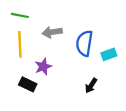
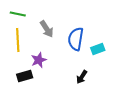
gray arrow: (52, 32) -> (47, 29), turned -114
black rectangle: (28, 84) -> (25, 76), turned -42

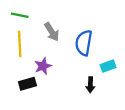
cyan rectangle: (98, 49) -> (108, 66), moved
black arrow: (82, 77) -> (90, 85), turned -32

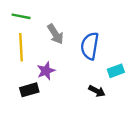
black arrow: (90, 85) -> (97, 91), turned -64

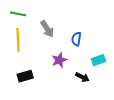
blue semicircle: (90, 46) -> (76, 39), size x0.6
purple star: (46, 71) -> (59, 60), moved

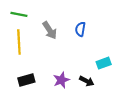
blue semicircle: (76, 39) -> (80, 29), moved
purple star: (59, 60) -> (61, 80), moved

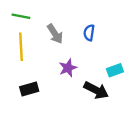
purple star: (61, 80) -> (68, 68), moved
black arrow: (87, 81) -> (96, 90), size x1.5

